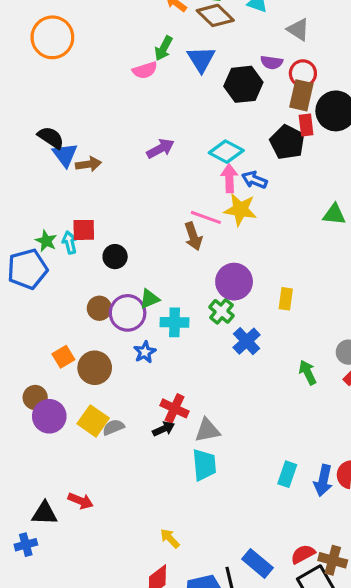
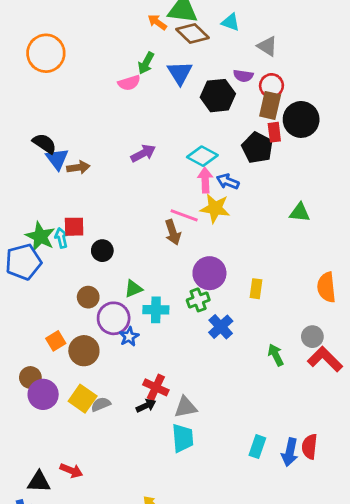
green star: (46, 241) -> (40, 237), size x1.5
green cross: (222, 311) -> (198, 300), turned 30
purple circle: (128, 313) -> (114, 318), moved

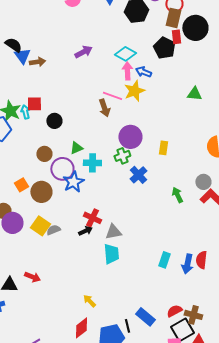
yellow star: (215, 208) -> (134, 91), turned -30
blue star: (129, 337) -> (73, 182), size x1.5

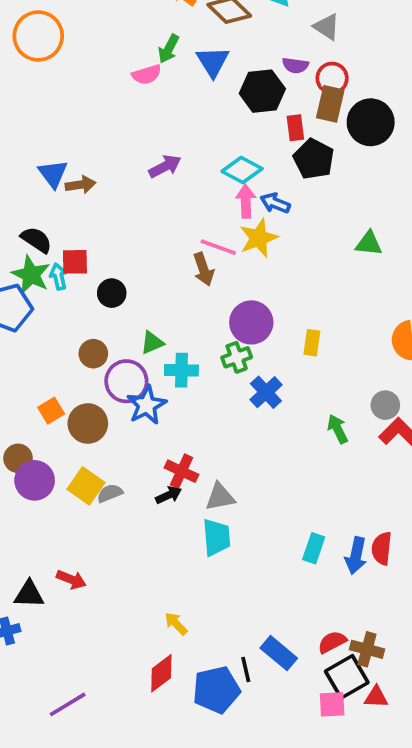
red rectangle: (176, 37) -> (295, 128), moved
black semicircle: (13, 45) -> (36, 240), moved

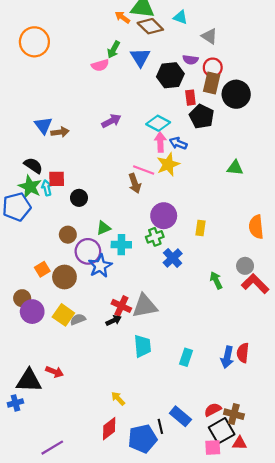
gray triangle: (220, 497) -> (145, 306), moved, size x1.4
cyan rectangle: (314, 548) -> (186, 357), moved
black triangle: (29, 594) -> (29, 381), size x1.4

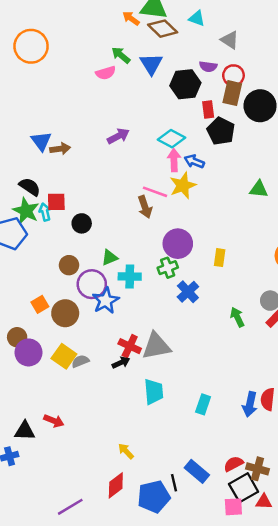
green arrow: (114, 50) -> (121, 55), turned 102
black triangle: (29, 381) -> (25, 431), size x0.7
purple line: (52, 448) -> (70, 507), moved

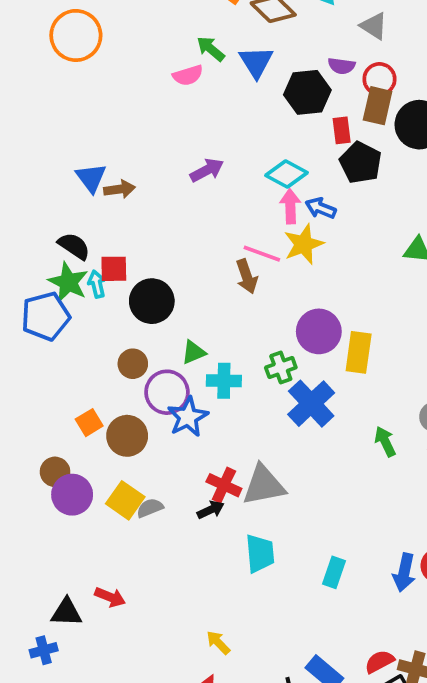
black circle: (82, 223) -> (152, 301), size x1.5
purple circle: (178, 244) -> (319, 331), moved
yellow rectangle: (220, 258) -> (359, 352), size x1.5
blue cross: (188, 292) -> (311, 404), size x1.4

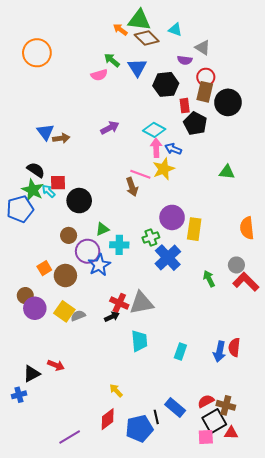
purple semicircle: (342, 66) -> (185, 60), moved
cyan arrow: (97, 284) -> (49, 191), turned -32
black triangle: (66, 612) -> (32, 374), turned -30

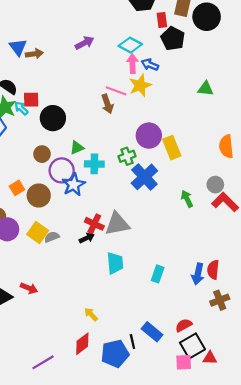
yellow rectangle: (194, 229) -> (172, 148), turned -30
brown cross: (226, 405) -> (220, 300), moved, turned -36

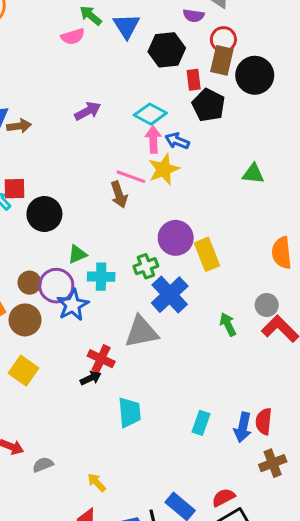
brown circle: (42, 154) -> (29, 283), moved
gray triangle: (117, 224) -> (141, 332), moved
gray semicircle: (52, 237) -> (43, 465), moved
cyan rectangle: (158, 274) -> (201, 423), moved

